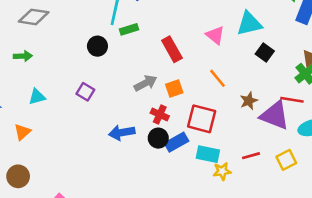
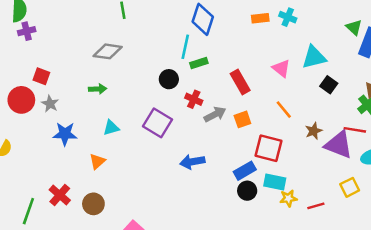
purple square: (85, 92) -> (157, 123), size x1.6
red cross: (160, 115) -> (194, 99), moved
black circle: (158, 138) -> (247, 191), moved
red line: (251, 156) -> (316, 206), moved

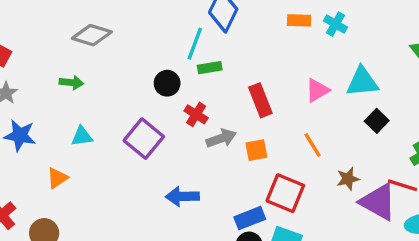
pink triangle: (281, 68) -> (317, 90), turned 42

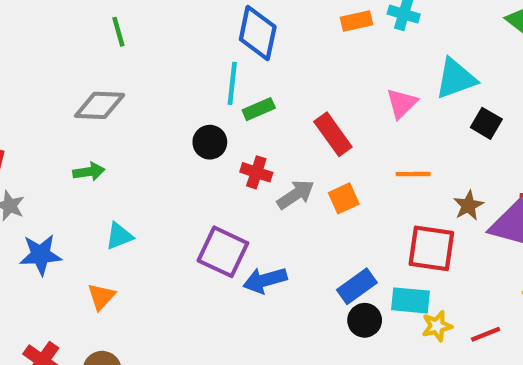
purple square: (144, 139) -> (223, 252), moved
orange line: (313, 145) -> (413, 174), turned -45
red square: (285, 193) -> (431, 248), moved

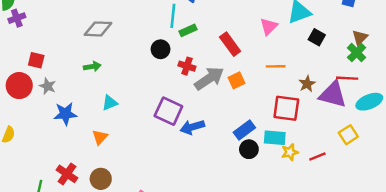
gray arrow: (296, 195) -> (209, 78), size x1.4

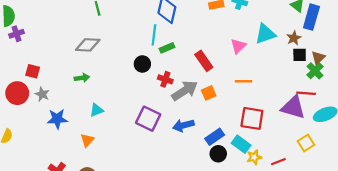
black square: (317, 37) -> (300, 55), moved, turned -32
brown star: (307, 84) -> (294, 38), moved
blue arrow: (192, 127) -> (183, 125), moved
cyan rectangle: (275, 138) -> (241, 144), turned 30

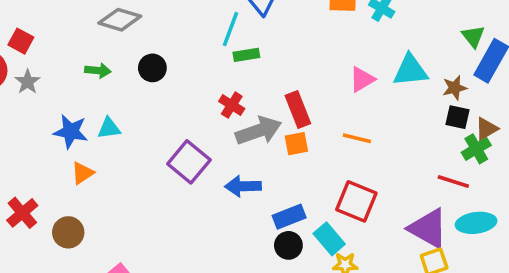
red rectangle: (204, 61) -> (298, 110), moved
black circle: (142, 64) -> (152, 68), moved
purple triangle: (293, 107) -> (428, 228), moved
blue star: (57, 119) -> (71, 132), moved

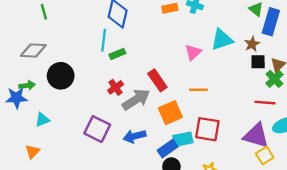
black circle: (152, 68) -> (61, 76), size x1.5
red cross: (232, 105) -> (116, 87), turned 35
blue star: (71, 132) -> (17, 98), moved
orange square: (296, 144) -> (170, 113), moved, size x1.5
cyan rectangle: (329, 239) -> (183, 139), moved, turned -48

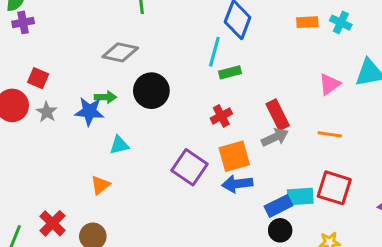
gray arrow: (136, 99) -> (275, 137), moved, size x0.7
orange square: (170, 113) -> (234, 156), moved

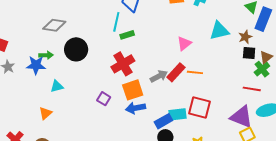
pink triangle: (330, 84) -> (184, 43), moved
red rectangle: (278, 115) -> (176, 72), moved, turned 72
red cross: (221, 116) -> (123, 64), size x1.6
purple square: (190, 167) -> (104, 99), size x0.6

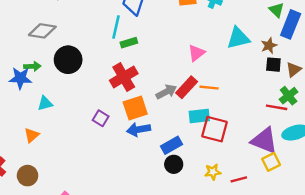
green cross: (262, 69) -> (289, 96), moved
cyan rectangle: (178, 114) -> (199, 116), moved

